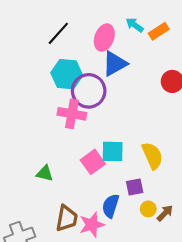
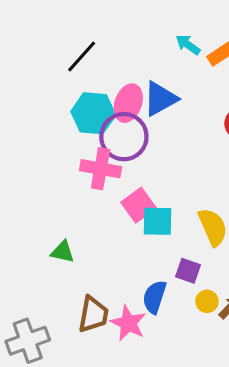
pink ellipse: (104, 38) -> (128, 103), moved
pink square: (93, 162) -> (138, 205), moved
purple square: (135, 187) -> (188, 271), turned 30
pink star: (92, 225) -> (128, 323), turned -30

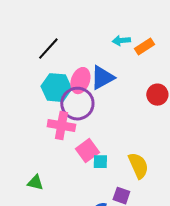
cyan arrow: (188, 45) -> (121, 41), turned -42
cyan square: (157, 221) -> (100, 162), size x0.7

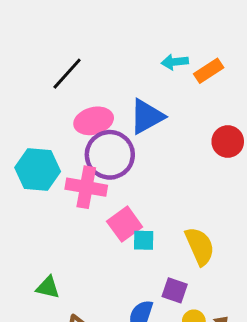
pink ellipse: (80, 81) -> (94, 121), moved, turned 55
cyan hexagon: (56, 88) -> (38, 170), moved
green triangle: (35, 183) -> (48, 287), moved

